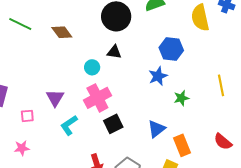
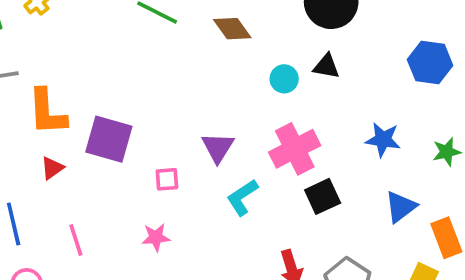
cyan circle: (92, 67) -> (284, 79), moved
blue star: (158, 76) -> (383, 140), moved, turned 30

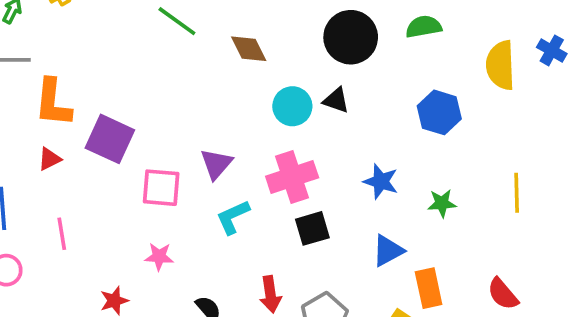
cyan circle: (284, 79) -> (292, 106), size x1.4
pink square: (167, 179) -> (161, 188), size x1.6
pink star: (156, 237) -> (159, 257), moved

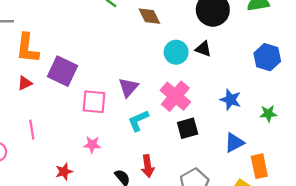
pink cross: (292, 177) -> (175, 96), turned -32
red arrow: (270, 294) -> (148, 166), moved

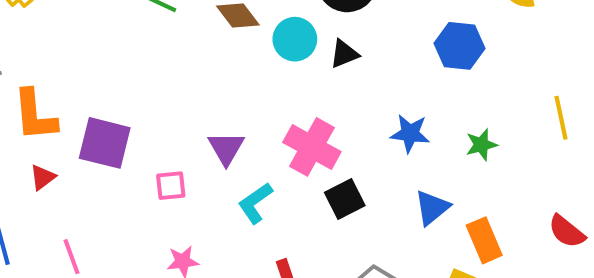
black triangle: (203, 49) -> (344, 54), turned -30
cyan circle: (176, 52) -> (295, 39), moved
pink square: (94, 102) -> (171, 186), size x0.7

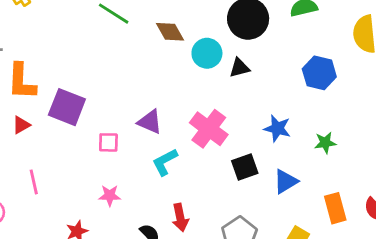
purple triangle: (226, 148) -> (150, 122), turned -44
black square: (345, 199) -> (245, 167), moved
orange rectangle: (484, 240) -> (335, 208), moved

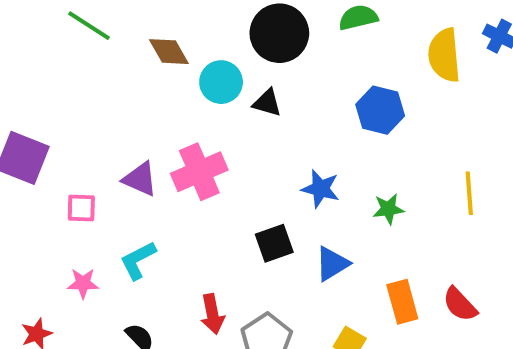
black triangle: (239, 68) -> (267, 103), turned 30
pink cross: (209, 129) -> (199, 172), moved, turned 30
cyan L-shape: (165, 162) -> (138, 260), moved
red arrow: (180, 218) -> (212, 314), moved

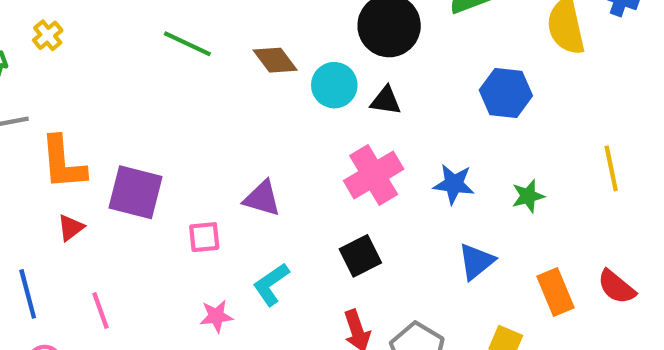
pink cross: (199, 172) -> (374, 175), moved
black square: (274, 243) -> (360, 256), moved

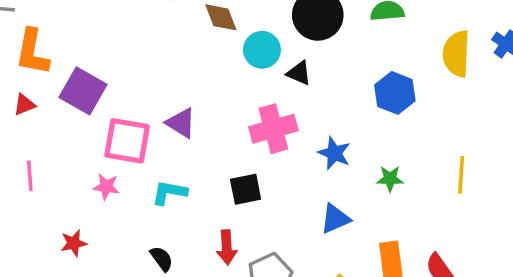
pink square: (204, 237) -> (127, 141), size x1.8
cyan L-shape: (271, 284) -> (169, 192), turned 30
pink star: (216, 316) -> (106, 187), moved

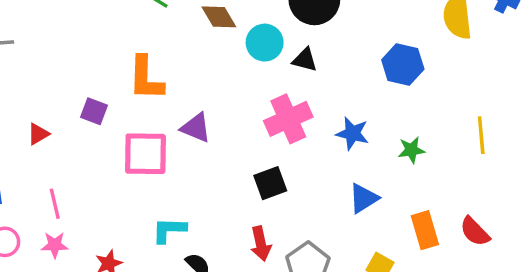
orange L-shape: (32, 52) -> (146, 78), moved
purple square: (83, 91) -> (94, 111), size x0.6
pink star: (106, 187) -> (55, 245), moved
cyan L-shape: (169, 192) -> (169, 230), moved

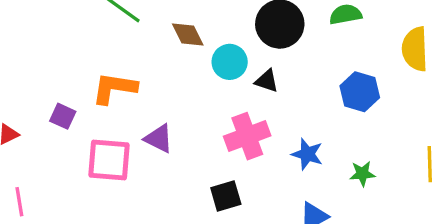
orange L-shape: (146, 78) -> (114, 88), turned 93

